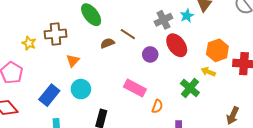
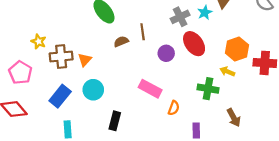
brown cross: (55, 34) -> (61, 56), moved
brown line: (128, 34) -> (143, 32), turned 49
green cross: (190, 88) -> (208, 89), turned -30
brown arrow: (233, 116) -> (234, 118), moved, turned -54

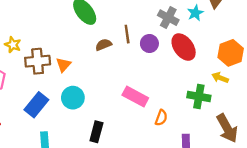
gray cross: (180, 17) -> (168, 18), turned -36
purple circle: (166, 53) -> (149, 43), moved
brown arrow: (234, 118) -> (227, 128), size x1.4

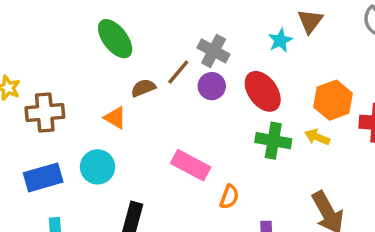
gray cross: (168, 18) -> (214, 51), moved
brown line: (127, 34) -> (178, 72), turned 48
orange triangle: (63, 65) -> (115, 118), moved, turned -42
green cross: (199, 96) -> (273, 141), moved
blue rectangle: (36, 105) -> (43, 177), turned 35

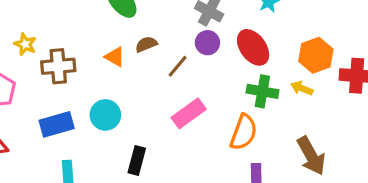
brown line: (178, 72) -> (178, 66), moved
orange triangle: (115, 118) -> (115, 57), moved
pink rectangle: (191, 165) -> (189, 113), turned -64
orange semicircle: (229, 197) -> (244, 132), moved, size x1.6

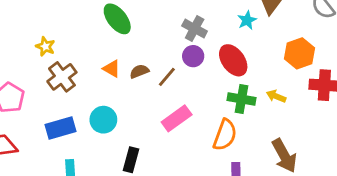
yellow star: (25, 44) -> (45, 46), moved
brown semicircle: (146, 44) -> (139, 71), moved
orange hexagon: (316, 55) -> (300, 53), moved
brown cross: (58, 66) -> (62, 77), turned -32

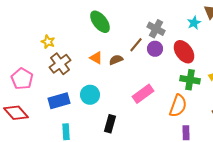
brown line: (167, 77) -> (136, 45), moved

